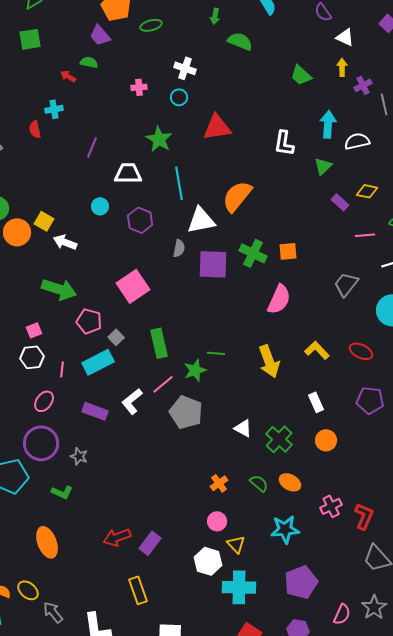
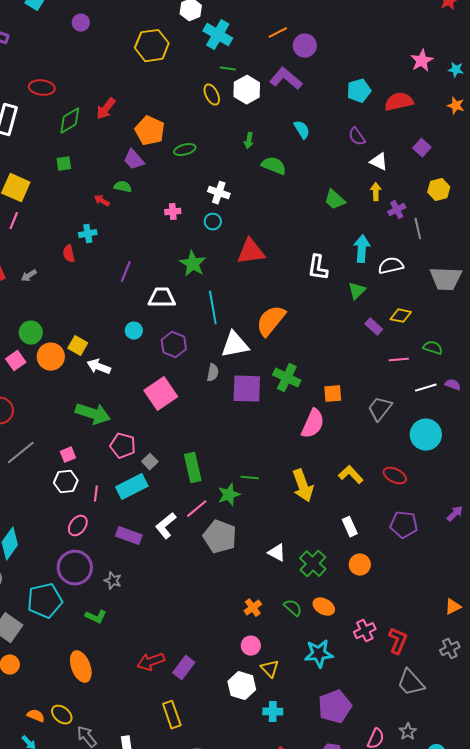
green square: (30, 39) -> (64, 164), size x0.7
orange square: (288, 251) -> (333, 394), moved
pink square: (133, 286) -> (161, 394), moved
cyan cross: (239, 587) -> (273, 712), size x0.6
gray star: (374, 607) -> (408, 732), size x0.7

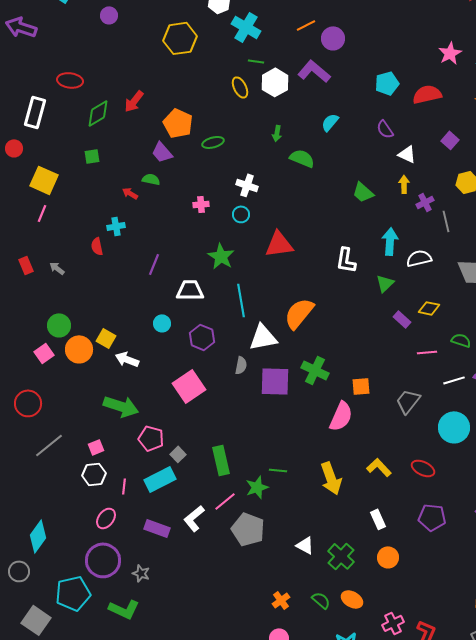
cyan semicircle: (302, 130) -> (330, 122), turned -108
gray arrow: (29, 276) -> (57, 268), turned 70
green L-shape: (96, 617) -> (124, 609), size x1.4

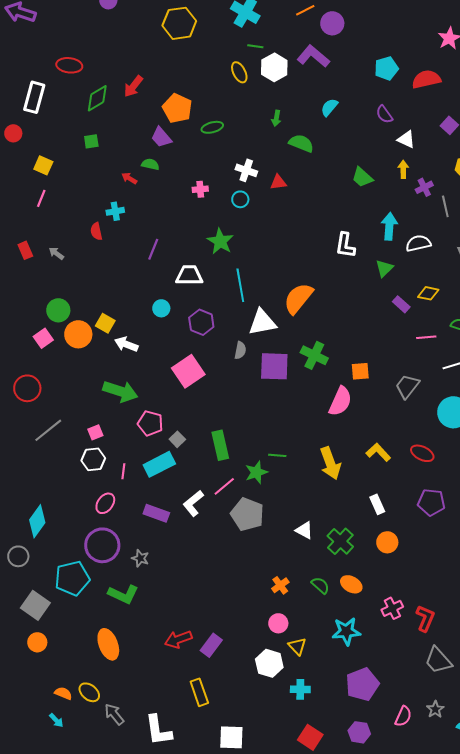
yellow square: (44, 180) -> (43, 165), size x0.7
red triangle: (279, 244) -> (278, 182), moved, size x0.6

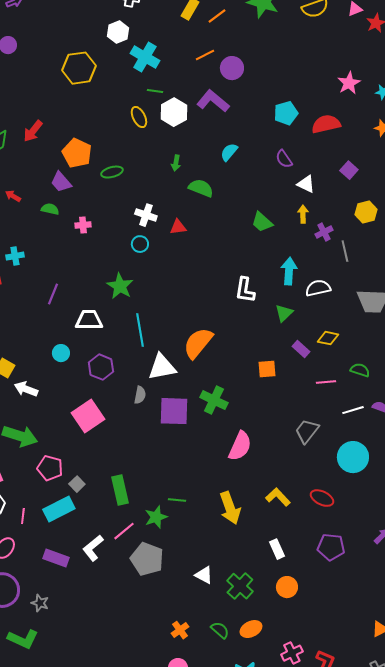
red arrow: (129, 178) -> (13, 196), moved
pink cross: (200, 189) -> (83, 225), moved
orange square: (360, 371) -> (267, 369), moved
orange ellipse: (351, 584) -> (251, 629), turned -55

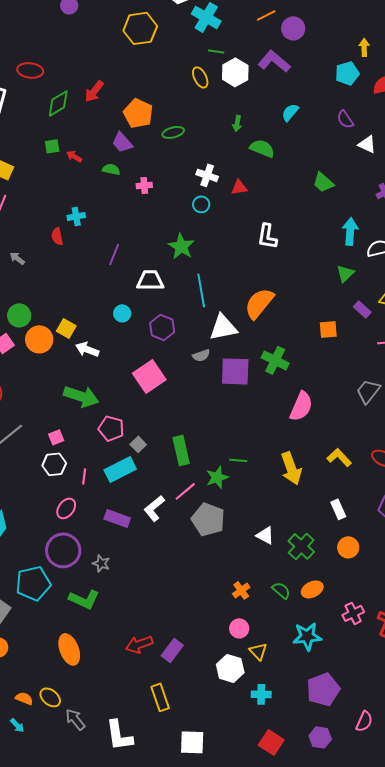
yellow arrow: (303, 214) -> (364, 47), moved
white L-shape: (245, 290) -> (267, 236), moved
gray semicircle: (140, 395) -> (201, 355), turned 60

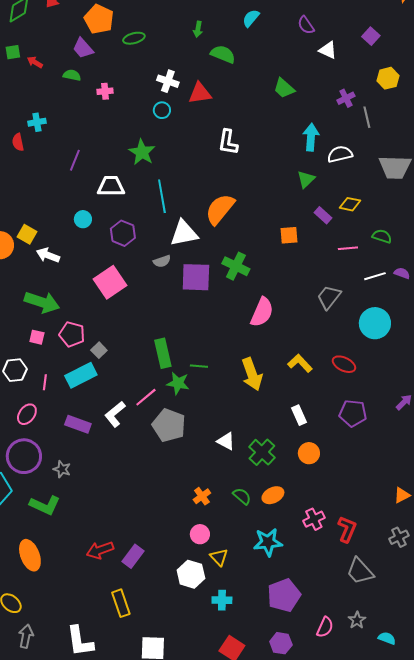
red triangle: (239, 187) -> (200, 93), size x1.4
pink square: (56, 437) -> (37, 337), moved, turned 35
green rectangle: (181, 450) -> (163, 353), moved
green star: (217, 477) -> (178, 383), turned 30
gray arrow: (75, 719) -> (26, 636), moved, turned 50

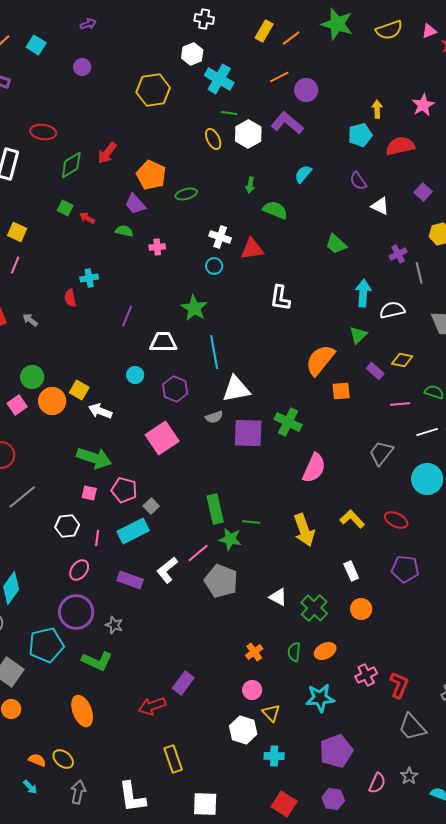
green square: (13, 52) -> (65, 208), turned 35
orange semicircle: (220, 209) -> (320, 360), moved
green semicircle: (242, 496) -> (294, 652), turned -126
purple rectangle: (133, 556) -> (183, 683), moved

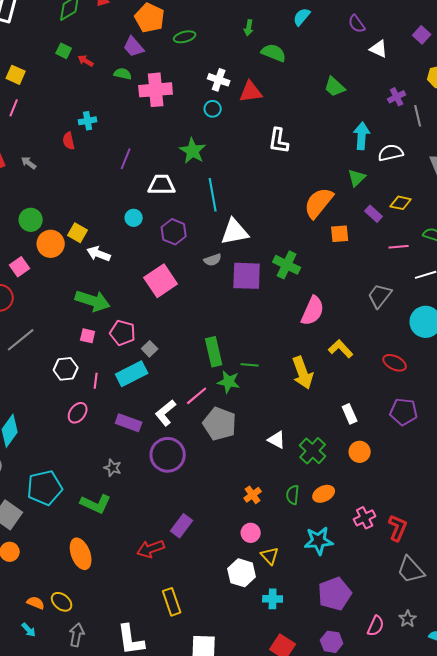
pink cross: (157, 247) -> (156, 90), size x2.0
pink square: (17, 405) -> (20, 267), moved
yellow L-shape: (352, 519) -> (341, 349), moved
purple circle: (76, 612) -> (168, 455), moved

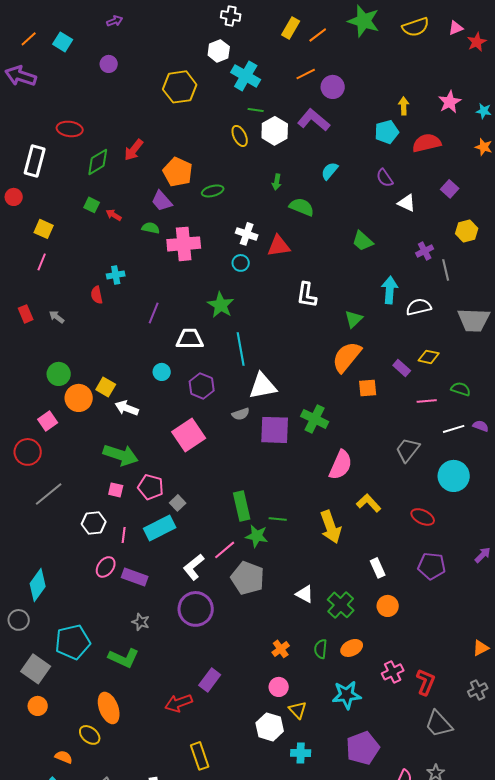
green triangle: (357, 178) -> (354, 319), moved
purple rectangle: (129, 423) -> (135, 577), moved
yellow ellipse: (62, 602) -> (90, 735), moved

